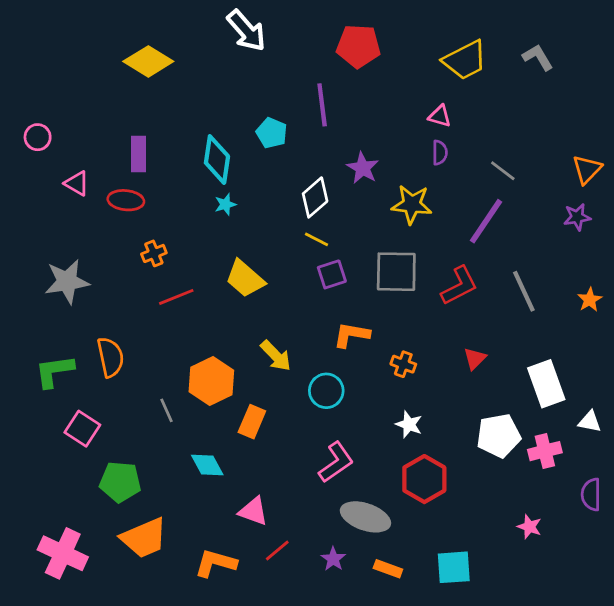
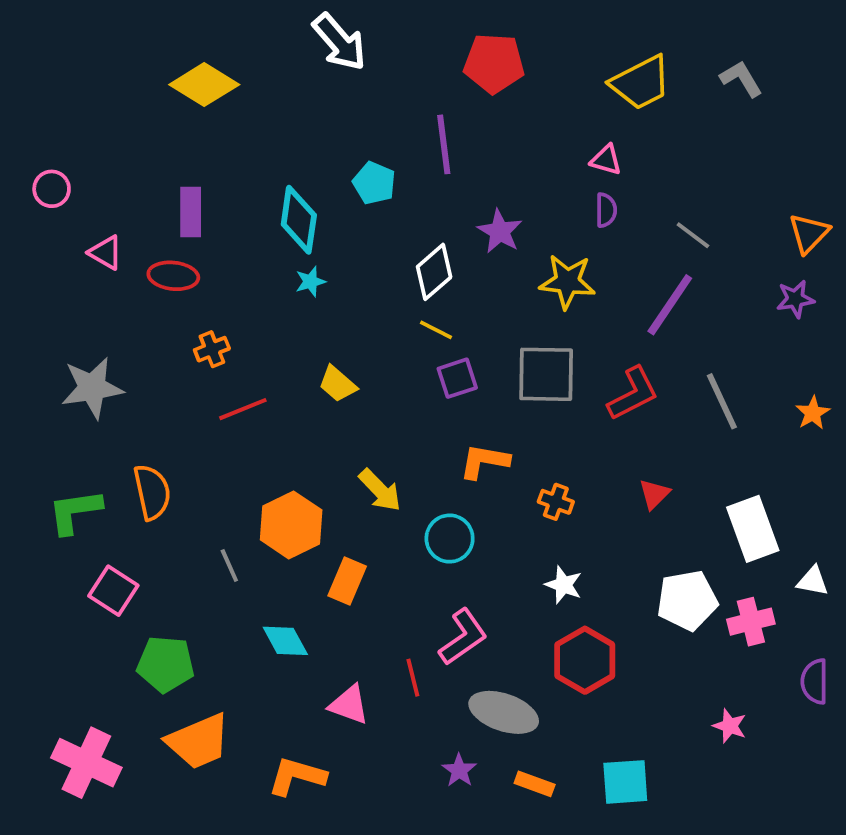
yellow trapezoid: (245, 279) -> (337, 384), size x0.7
red line: (277, 551) -> (413, 678), moved, turned -64

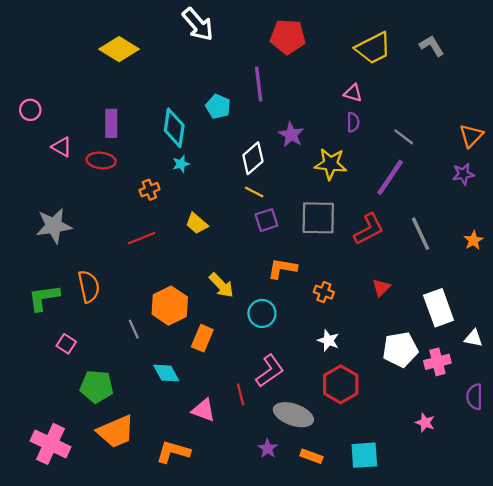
orange cross: (212, 349) -> (149, 190), moved
pink square: (113, 591) -> (66, 344), size x0.7

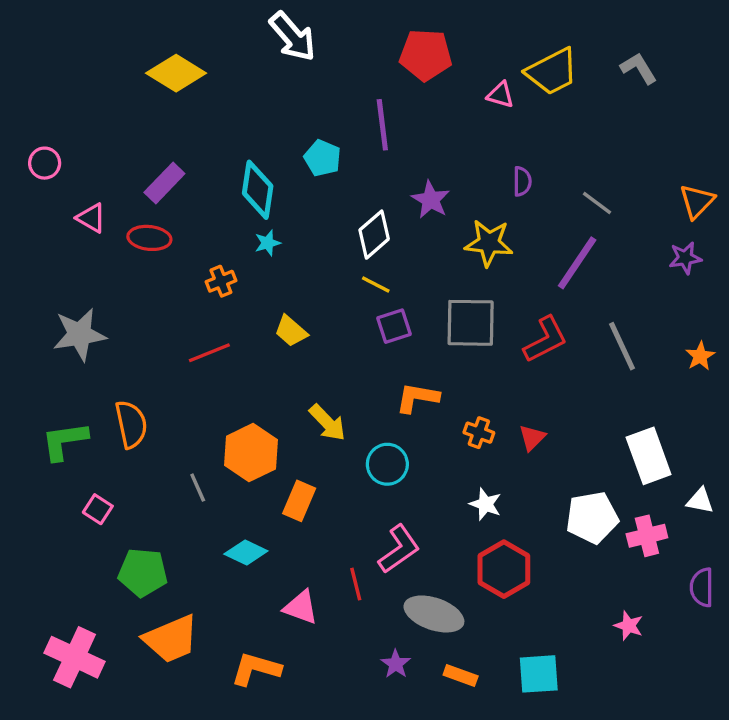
pink triangle: (353, 93) -> (501, 95), moved
purple rectangle: (111, 123) -> (164, 183), turned 44
red triangle: (381, 288) -> (532, 438), moved
cyan diamond: (166, 373) -> (246, 552), turned -36

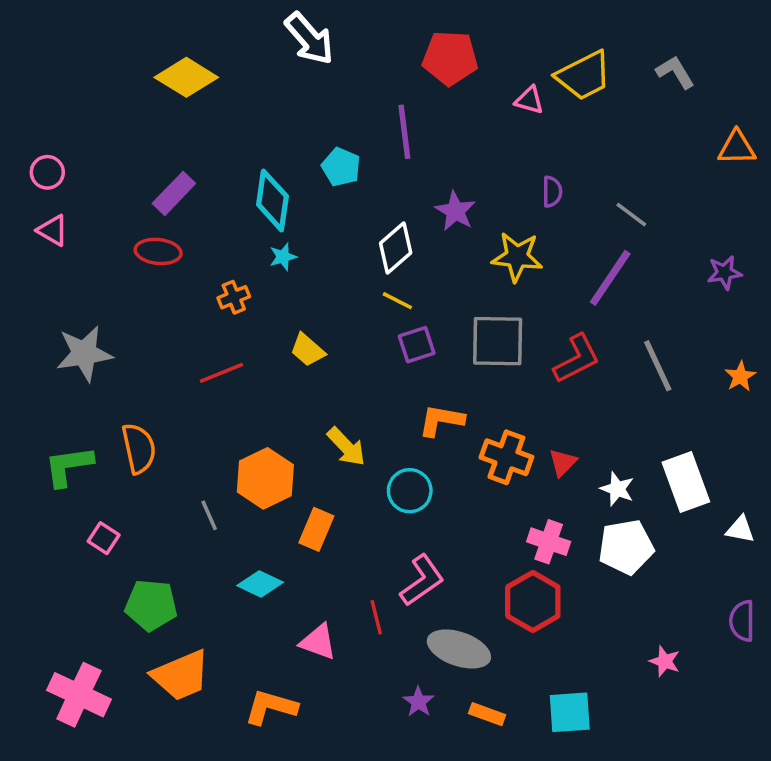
orange triangle: (697, 201) -> (737, 148), moved, turned 45
pink triangle: (91, 218) -> (53, 230), moved
orange cross: (479, 433) -> (506, 457), size x1.6
white star: (486, 504) -> (617, 489), moved
pink cross: (647, 536) -> (549, 542), moved, turned 33

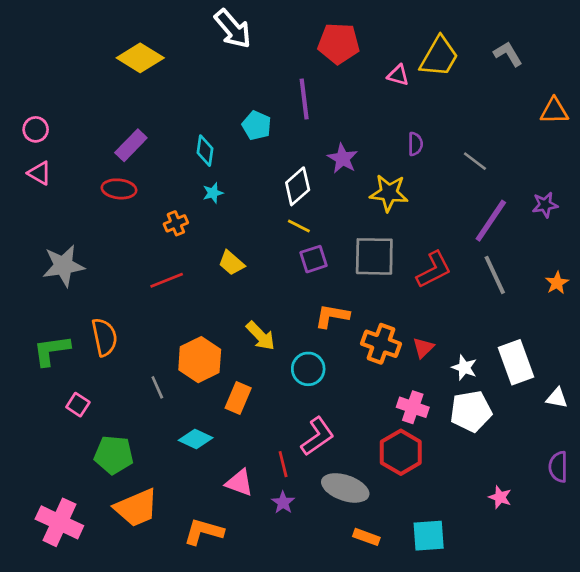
yellow trapezoid: (584, 76) -> (439, 57), turned -33
cyan diamond: (272, 200) -> (205, 151), size x0.7
purple line: (610, 278) -> (491, 221), moved
purple star: (418, 702) -> (283, 503), moved

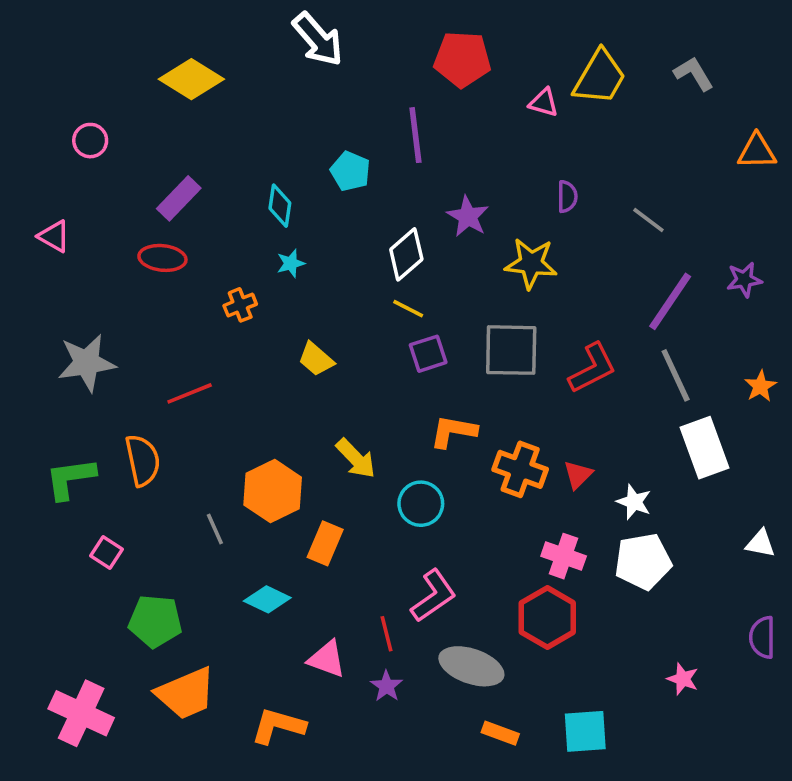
pink circle: (36, 129) -> (90, 141), moved
red line: (167, 280) -> (190, 393), moved
white rectangle: (516, 362) -> (704, 448), moved

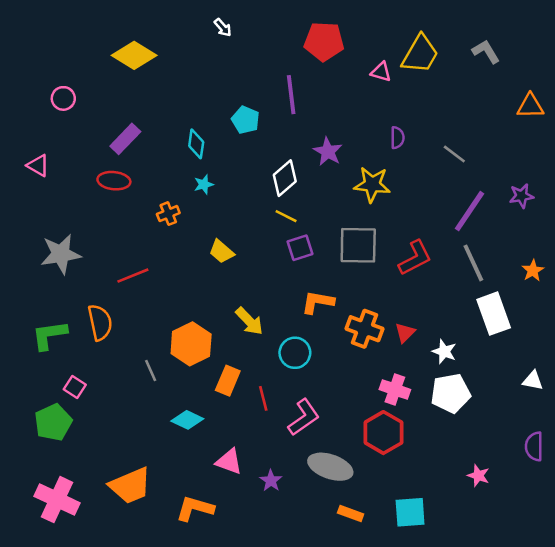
white arrow: (318, 39) -> (223, 28), size x0.5
green pentagon: (155, 621) -> (53, 422), moved, turned -30
red line: (386, 634) -> (263, 398), moved

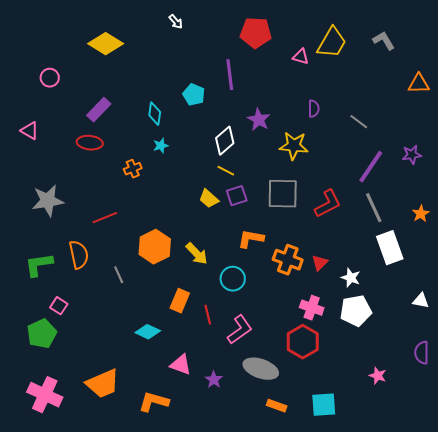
yellow trapezoid: (221, 252) -> (209, 199), moved
orange hexagon: (191, 344) -> (155, 247), moved
gray line: (151, 370) -> (119, 275), moved

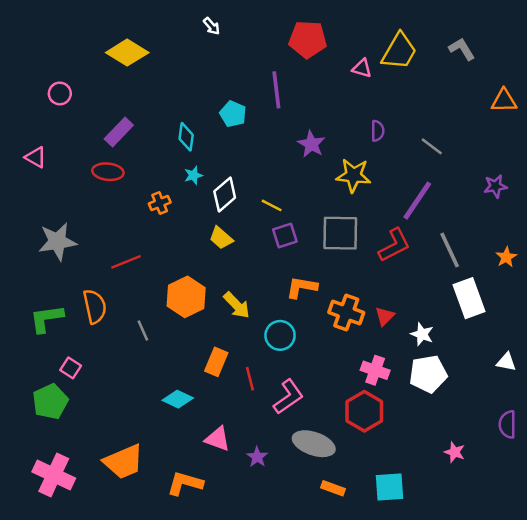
white diamond: (225, 141) -> (225, 195), moved
purple line: (371, 167) -> (417, 201), moved
yellow trapezoid: (209, 199) -> (221, 238), moved

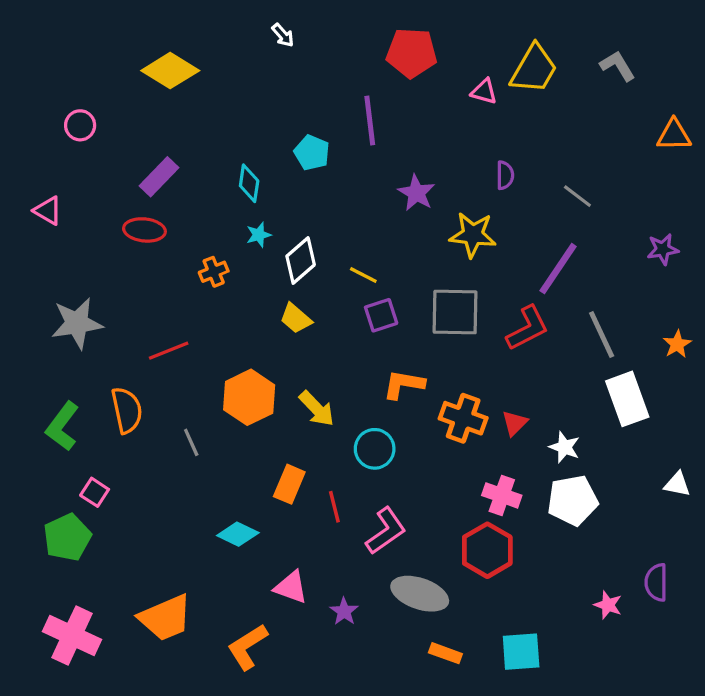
green L-shape: (47, 319) -> (62, 426), turned -45
purple semicircle: (507, 424) -> (656, 582), moved
orange L-shape: (185, 483) -> (247, 647), turned -48

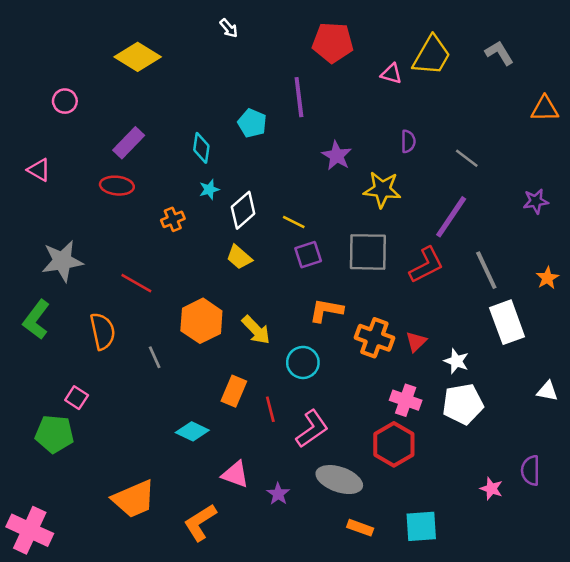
red line: (169, 351) -> (136, 283), turned 52
green L-shape: (62, 426) -> (36, 320), moved
green pentagon: (67, 537) -> (54, 434), turned 30
pink cross: (72, 636) -> (30, 530), moved

